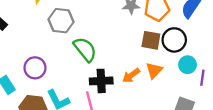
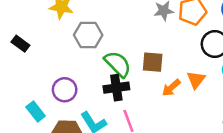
brown square: (151, 40) -> (153, 62), moved
black cross: (101, 81) -> (116, 88), moved

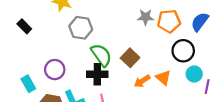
brown square: (153, 62) -> (130, 58), turned 30
orange triangle: (196, 80) -> (163, 78), turned -35

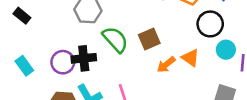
brown square: (130, 58) -> (149, 39), turned 30
black cross: (97, 74) -> (84, 58), moved
cyan rectangle: (28, 84) -> (24, 66), moved

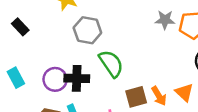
brown square: (149, 39) -> (136, 97), moved
orange arrow: (166, 65) -> (159, 96), turned -90

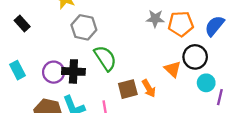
orange triangle: (184, 92) -> (173, 69), moved

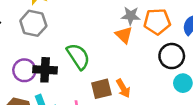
gray hexagon: (84, 27) -> (33, 23), moved
orange triangle: (173, 69) -> (124, 35), moved

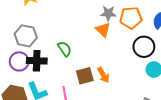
gray hexagon: (33, 23) -> (26, 36), moved
green semicircle: (78, 56) -> (65, 49), size x0.7

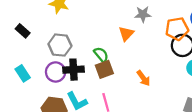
orange pentagon: (131, 18) -> (177, 29), moved
orange triangle: (103, 30) -> (126, 34), moved, turned 35
brown square: (85, 76) -> (104, 69), moved

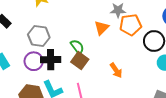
orange pentagon: (177, 29) -> (130, 25), moved
brown square: (104, 69) -> (80, 61), turned -36

